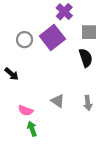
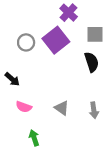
pink semicircle: (26, 110) -> (24, 107), moved

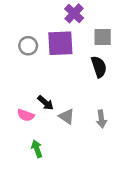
purple square: (56, 40) -> (60, 43), turned 35
black arrow: (12, 79) -> (46, 103), moved

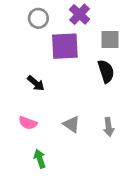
gray circle: (28, 46) -> (38, 18), moved
black arrow: (46, 103) -> (36, 83), moved

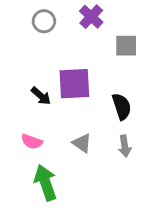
purple square: (65, 46) -> (74, 84), moved
black semicircle: (106, 71) -> (122, 107), moved
green arrow: (40, 159) -> (45, 183), size x1.6

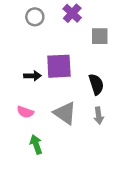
black arrow: (41, 96) -> (32, 76), turned -42
gray triangle: (82, 143) -> (65, 113), size x1.5
green arrow: (45, 183) -> (36, 144), size x0.7

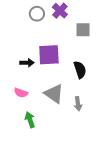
gray circle: (35, 17) -> (37, 14), moved
gray arrow: (99, 116) -> (78, 104), moved

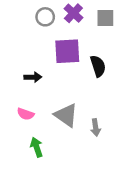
gray square: (83, 30) -> (105, 18), moved
purple square: (49, 55) -> (67, 51), moved
black semicircle: (80, 70) -> (98, 66), moved

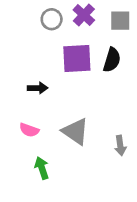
black semicircle: (98, 66) -> (112, 60), moved, turned 35
gray arrow: (96, 128) -> (120, 145), moved

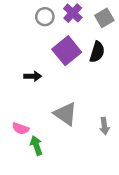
gray square: (120, 21) -> (104, 18), turned -30
purple square: (77, 59) -> (67, 51), turned -36
pink semicircle: (29, 130) -> (21, 128), moved

